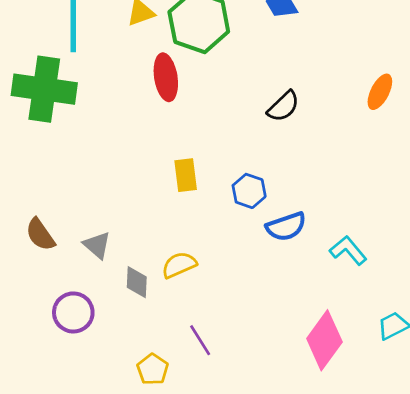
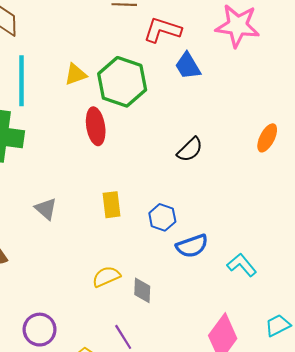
gray triangle: (97, 245) -> (46, 209), moved
gray diamond: (137, 282) -> (142, 290), moved
purple circle: (73, 312) -> (40, 330), moved

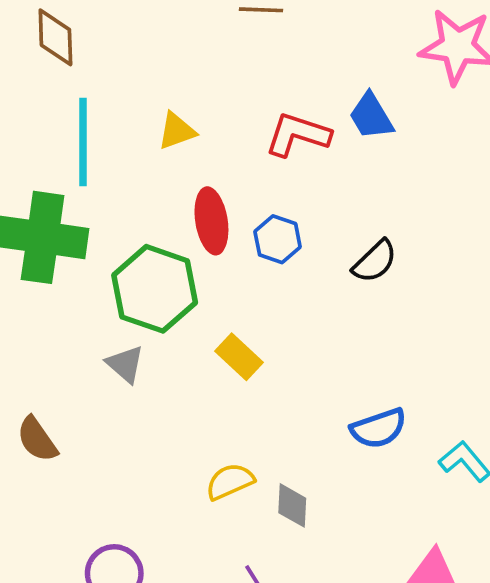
red L-shape: (162, 30) -> (298, 135), moved
green hexagon: (122, 82) -> (155, 289), moved
yellow rectangle: (112, 205) -> (239, 357), turned -40
blue hexagon: (162, 217) -> (278, 239), moved

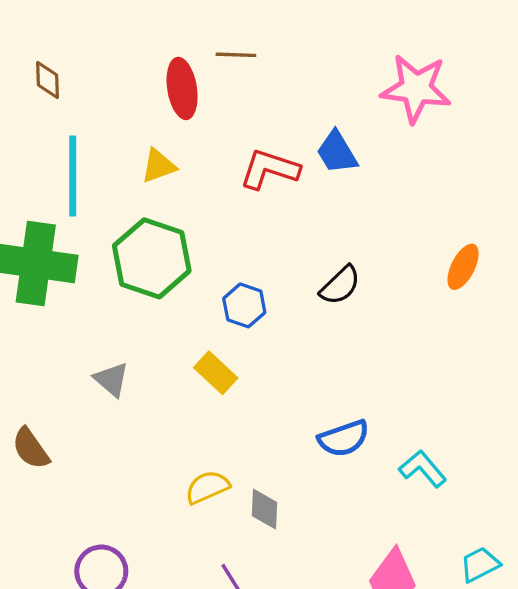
brown diamond: (55, 37) -> (47, 80), size x0.7
red ellipse: (211, 221) -> (182, 88), moved
blue hexagon: (278, 239) -> (244, 305), moved
green hexagon: (155, 289) -> (152, 258), moved

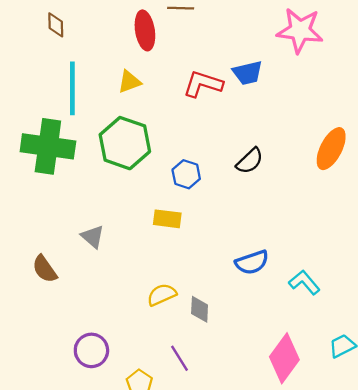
blue trapezoid: (337, 152) -> (248, 73), turned -72
orange ellipse: (463, 267) -> (331, 149), size x1.4
yellow rectangle: (216, 373) -> (167, 219), turned -36
gray triangle: (111, 379) -> (93, 237), moved

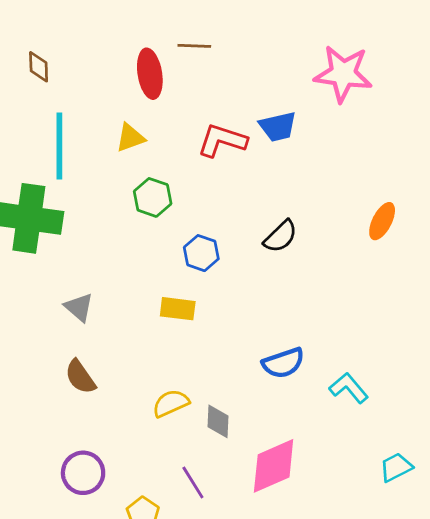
green hexagon: (125, 143) -> (153, 197), moved, size x0.6
orange ellipse: (331, 149) -> (382, 221), size x0.7
gray triangle: (93, 237) -> (79, 307), moved
brown semicircle: (45, 269) -> (80, 377), moved
pink diamond: (284, 358) -> (274, 466), moved, turned 30

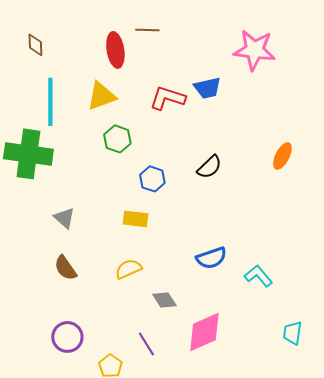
yellow triangle: (130, 138) -> (101, 96), size x1.4
yellow semicircle: (171, 403) -> (128, 269), moved
gray diamond: (218, 421) -> (164, 300), turned -35
cyan trapezoid: (396, 467) -> (292, 333), turned -55

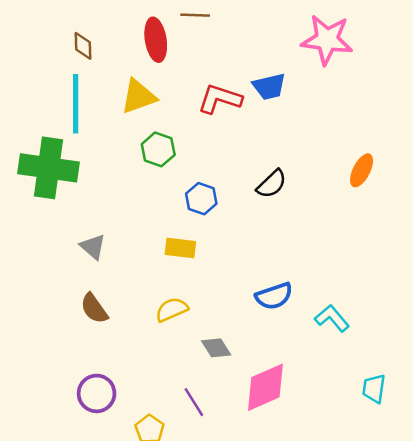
brown diamond: (35, 45) -> (83, 46), moved

